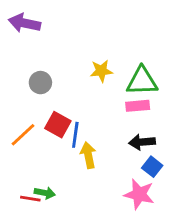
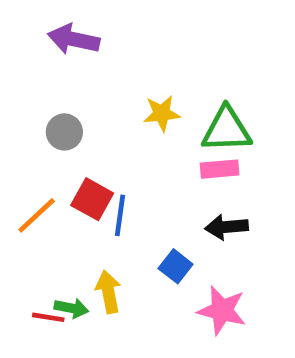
purple arrow: (24, 23) -> (74, 39), moved
yellow arrow: (88, 155) -> (108, 292), moved
blue square: (152, 167) -> (176, 266), moved

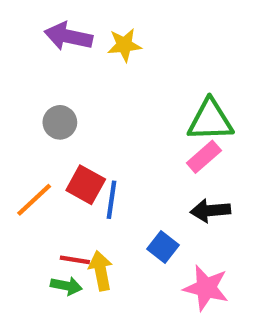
yellow star: (162, 113) -> (124, 45), moved
pink rectangle: (220, 169) -> (204, 157), turned -36
red line: (48, 317) -> (75, 260), moved

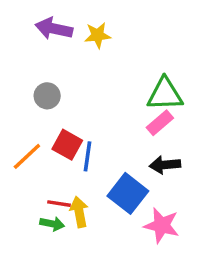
blue square: (163, 247) -> (128, 193), size x1.6

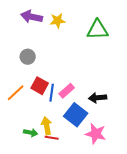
green triangle: (165, 94) -> (98, 30), moved
pink rectangle: (160, 123) -> (67, 91), moved
red line: (59, 204) -> (52, 138), moved

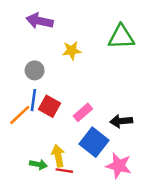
yellow star: (58, 21) -> (72, 51), moved
blue line: (52, 93) -> (33, 100), moved

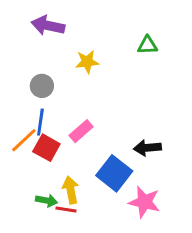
green triangle: (121, 37) -> (147, 45), size x0.6
red square: (49, 106) -> (46, 148), moved
pink rectangle: (83, 112) -> (81, 131), moved
red line: (64, 171) -> (66, 210), moved

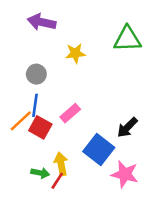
green triangle: (147, 45) -> (127, 39), size x1.6
black arrow: (147, 148) -> (127, 127), turned -40
red line: (66, 210) -> (57, 181), turned -66

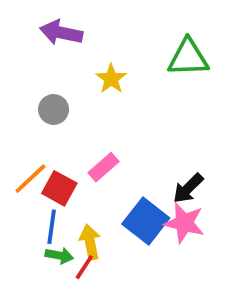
yellow star: (75, 53) -> (111, 79), turned -30
blue line: (35, 105) -> (52, 227), moved
pink star: (125, 174) -> (184, 223), moved

